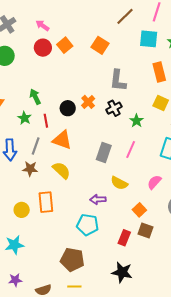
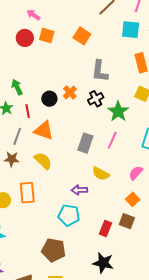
pink arrow: (42, 25) -> (33, 15), moved
orange square: (65, 45) -> (47, 36), turned -35
green star: (136, 121) -> (118, 111), size x1.5
orange square: (139, 210) -> (133, 199), moved

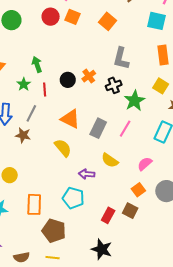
orange triangle: (44, 130) -> (70, 119), moved
yellow semicircle: (43, 161) -> (63, 148), moved
orange rectangle: (27, 193) -> (34, 204), moved

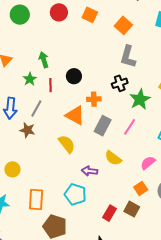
orange square: (73, 17) -> (90, 15), moved
orange square: (107, 21) -> (123, 25), moved
orange cross: (89, 76) -> (94, 99), moved, turned 32

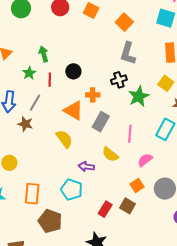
pink line: (130, 127) -> (130, 134), moved, turned -30

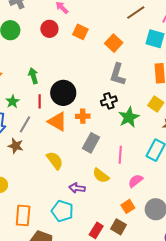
black circle: (73, 71) -> (63, 93), size x1.6
green star: (29, 73) -> (13, 102), moved
orange triangle: (73, 110) -> (57, 122), moved

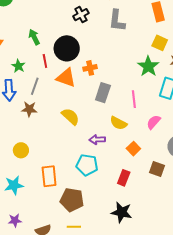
black cross: (109, 101) -> (81, 15), moved
green star: (129, 117) -> (148, 66), moved
orange square: (128, 206) -> (133, 149), moved
brown square: (118, 227) -> (157, 169), moved

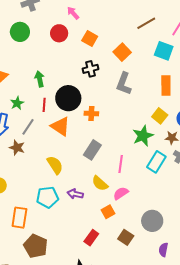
orange cross: (90, 68) -> (91, 113), moved
pink semicircle: (154, 122) -> (121, 193), moved
cyan pentagon: (87, 165) -> (47, 197), moved, turned -30

